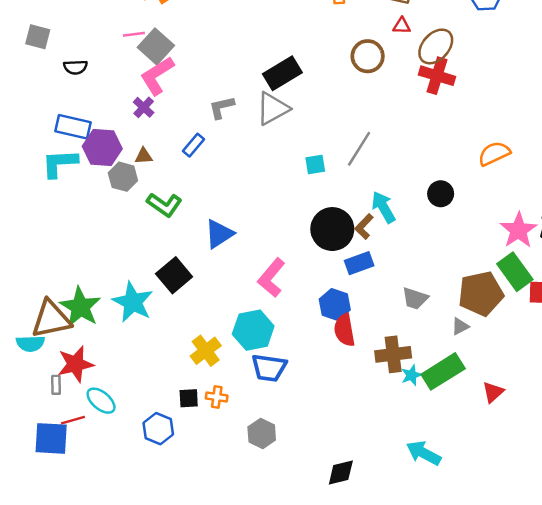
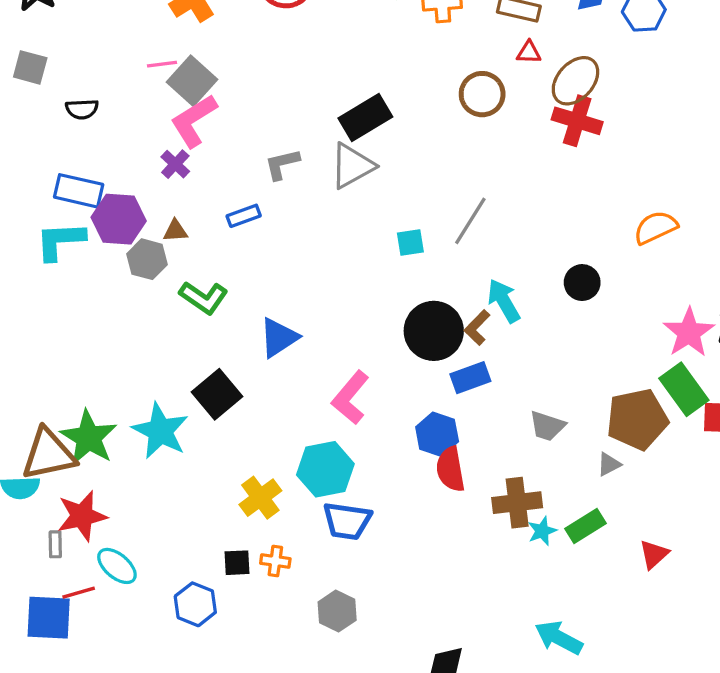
blue rectangle: (194, 145) -> (244, 216), turned 30
green rectangle: (443, 371) -> (585, 526), size x0.7

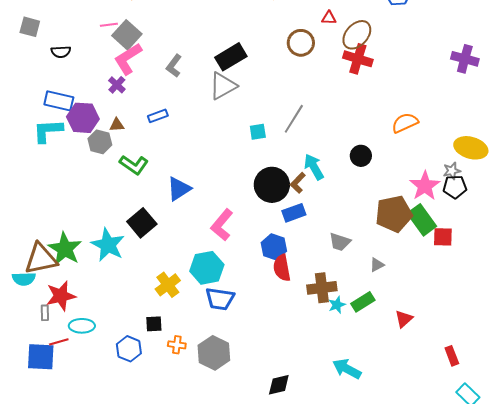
gray L-shape: (282, 164) -> (174, 66), moved, turned -40
brown pentagon: (637, 419) -> (394, 214), moved
orange cross: (275, 561) -> (177, 345), moved
cyan ellipse: (117, 566) -> (82, 326), turned -40
gray hexagon: (337, 611) -> (214, 353), size x1.4

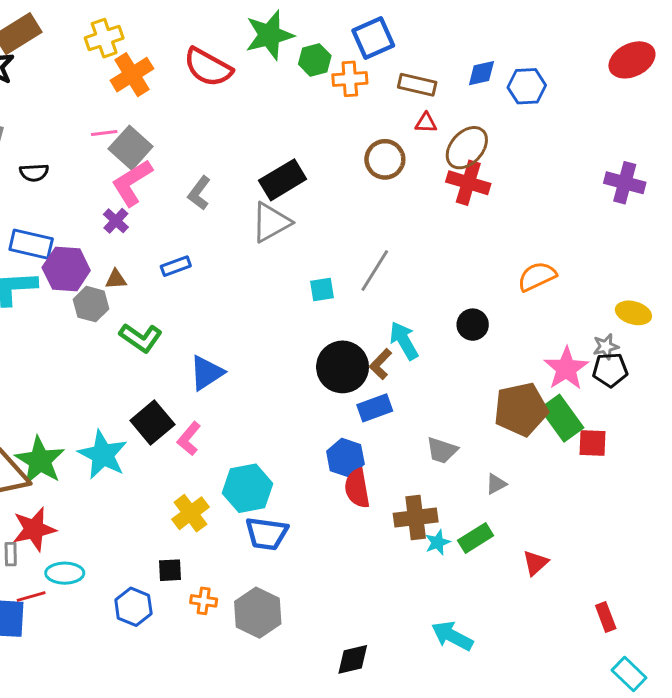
yellow ellipse: (471, 148) -> (633, 313), size x0.7
pink L-shape: (222, 225) -> (189, 439), moved, size x0.7

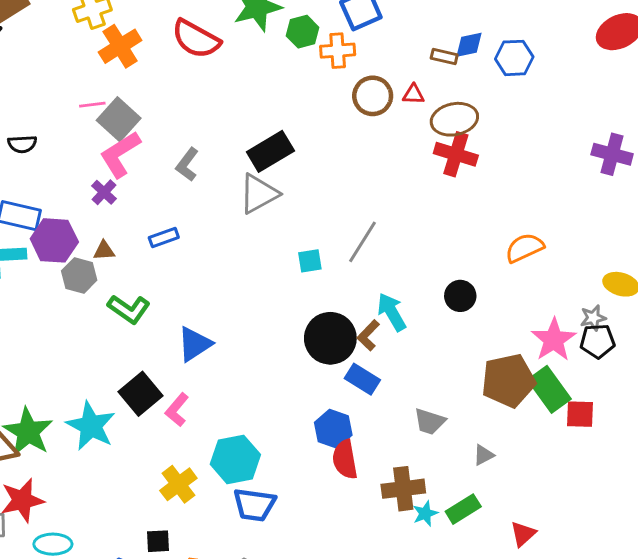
brown rectangle: (417, 85) -> (444, 56), moved, size x0.7
brown ellipse: (467, 148) -> (454, 119), turned 36
brown circle: (385, 159) -> (373, 96), moved
blue rectangle: (375, 408) -> (362, 379), turned 52

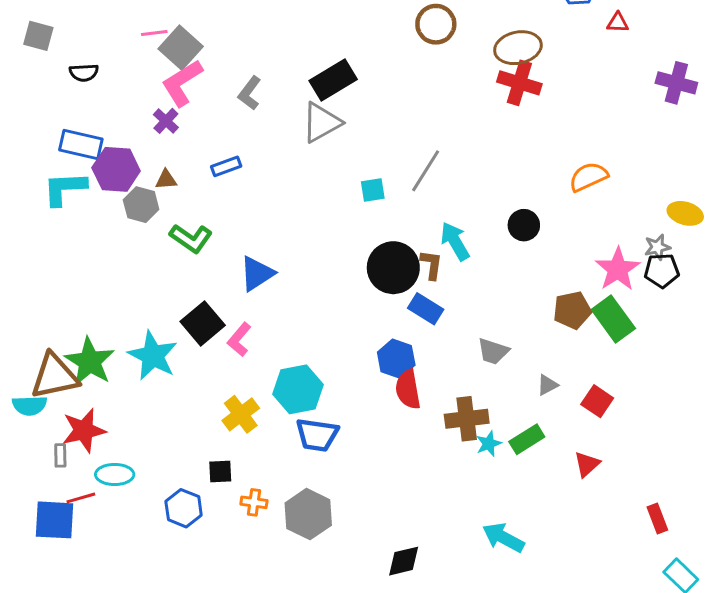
red triangle: (414, 94) -> (618, 23), moved
brown L-shape: (368, 335) -> (431, 265), turned 144
brown pentagon: (508, 381) -> (572, 310), size x0.7
red square: (580, 414) -> (597, 401), moved, turned 32

